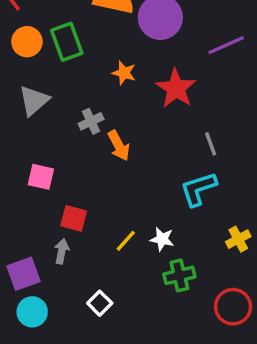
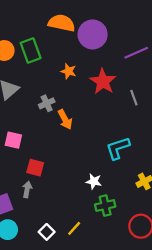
gray line: (211, 144) -> (134, 98), moved
yellow line: (126, 241) -> (74, 228), moved
white square: (100, 303) -> (47, 232), moved

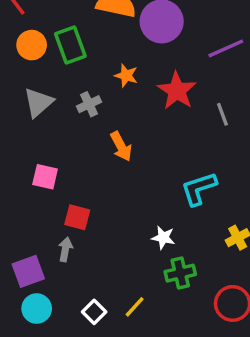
gray cross: (47, 103) -> (89, 104), moved

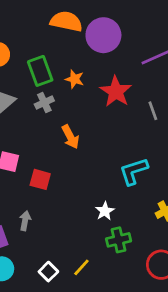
green rectangle: (70, 45) -> (40, 71), moved
red square: (77, 217) -> (40, 179), moved
white star: (163, 238) -> (105, 211), turned 30

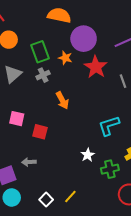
purple circle: (103, 35) -> (84, 39), moved
gray arrow: (25, 221) -> (29, 162), turned -104
green cross: (119, 240) -> (110, 169), moved

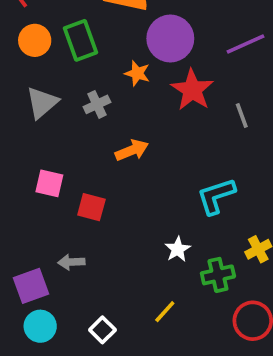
green rectangle: (40, 52) -> (80, 40), moved
orange arrow: (62, 100) -> (132, 150), turned -84
yellow line: (70, 196) -> (165, 312), moved

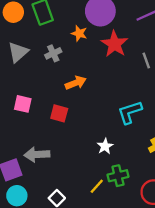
red square: (91, 207) -> (59, 113), moved
gray arrow: (71, 262) -> (37, 155), size x1.5
green cross: (218, 275) -> (118, 176), moved

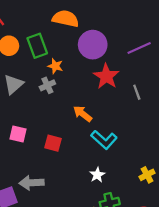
orange star: (79, 33) -> (55, 66), moved
orange arrow: (76, 83) -> (83, 114), moved, turned -120
cyan L-shape: (130, 112) -> (104, 140), moved, turned -120

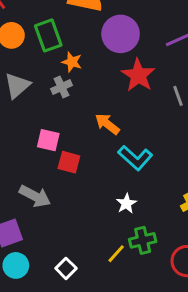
pink square: (18, 134) -> (48, 140), moved
gray arrow: (32, 183) -> (35, 196), moved, turned -150

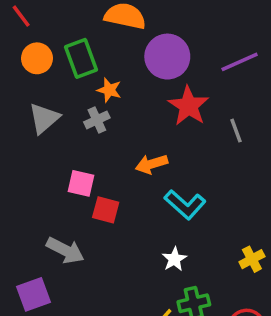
orange arrow: (107, 124) -> (151, 164), turned -55

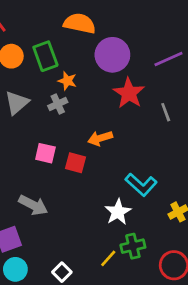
cyan L-shape: (185, 205) -> (141, 185), moved
red square: (106, 210) -> (76, 163), moved
white star: (174, 259) -> (118, 212), size x1.4

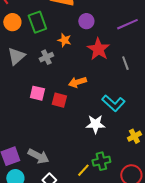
purple circle: (112, 55) -> (86, 21), size x0.6
orange star: (67, 81) -> (64, 40), moved
cyan L-shape: (141, 185) -> (113, 103), moved
gray arrow: (33, 205) -> (38, 156), moved
white star: (118, 212) -> (95, 124), moved, turned 30

